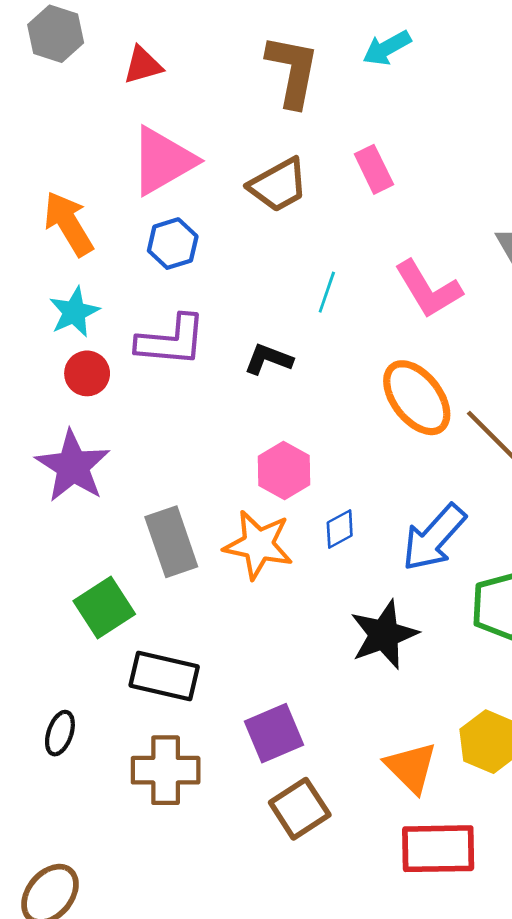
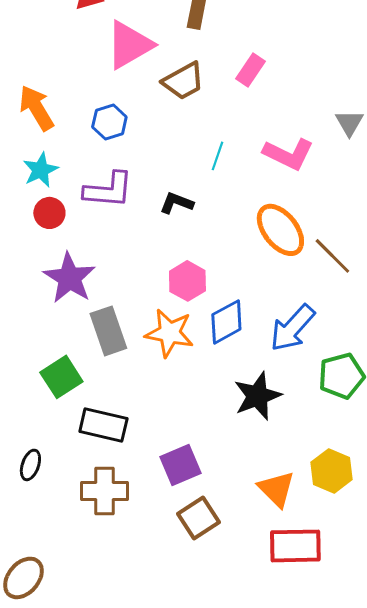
pink triangle: (163, 161) -> (129, 45), moved
pink rectangle: (374, 169) -> (250, 70), turned 60
pink L-shape: (428, 289) -> (288, 154), turned -33
purple star: (73, 466) -> (69, 278), moved
blue diamond: (340, 529) -> (226, 322), size x1.6

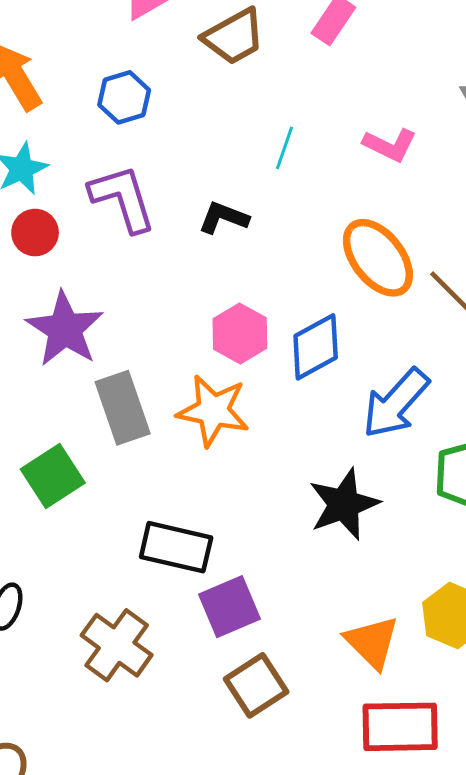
pink L-shape: (288, 154) -> (390, 145), size x0.7
purple L-shape: (108, 190) -> (123, 198), turned -112
blue diamond: (226, 322) -> (316, 347), moved
black rectangle: (103, 425) -> (176, 547), moved
brown cross: (104, 491) -> (117, 645), turned 36

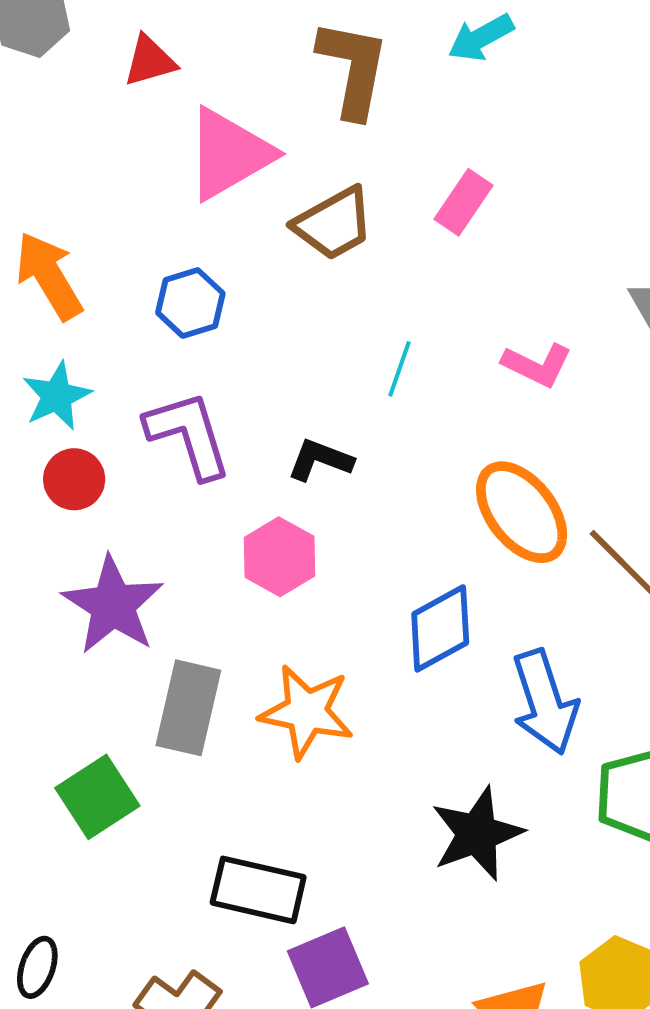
pink hexagon: (240, 333) -> (279, 557), moved
blue arrow: (396, 403) -> (545, 702), turned -60
gray rectangle: (123, 408) -> (188, 708), turned 32

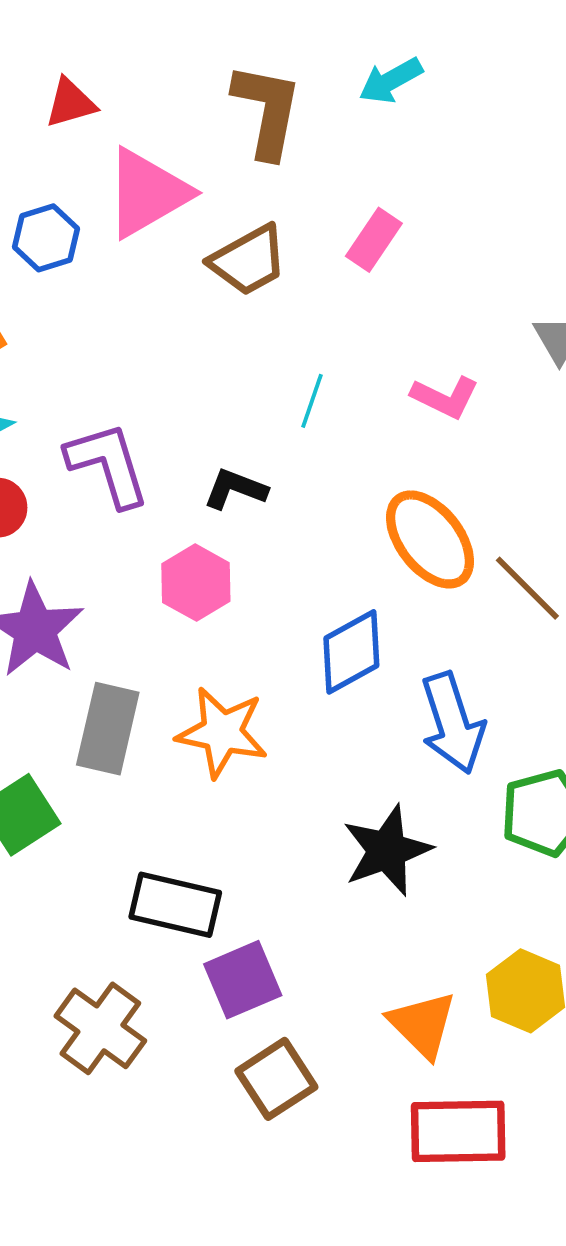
blue hexagon: (190, 303) -> (46, 238), moved

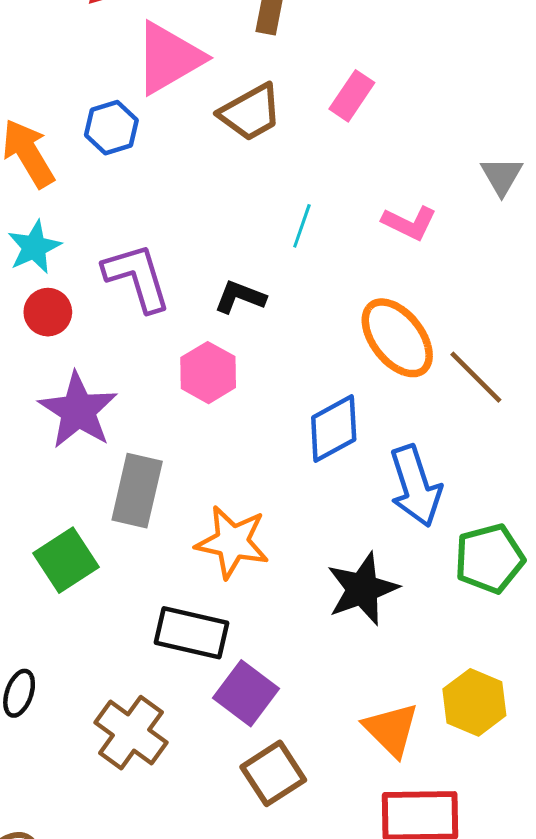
blue hexagon: (46, 238) -> (111, 128), moved
orange star: (222, 732) -> (232, 542), moved
purple square: (243, 980) -> (246, 693), turned -30

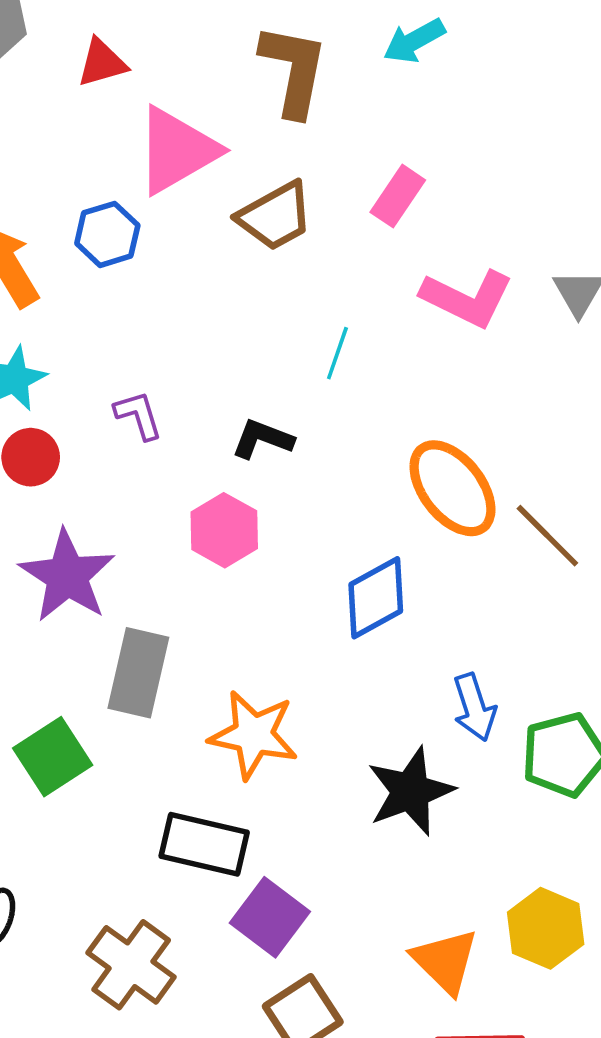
pink L-shape: (409, 223) -> (467, 298), moved, size x1.4
purple L-shape: (137, 277) -> (138, 415), size x0.6
blue arrow: (415, 486) -> (474, 707), moved, size x0.7

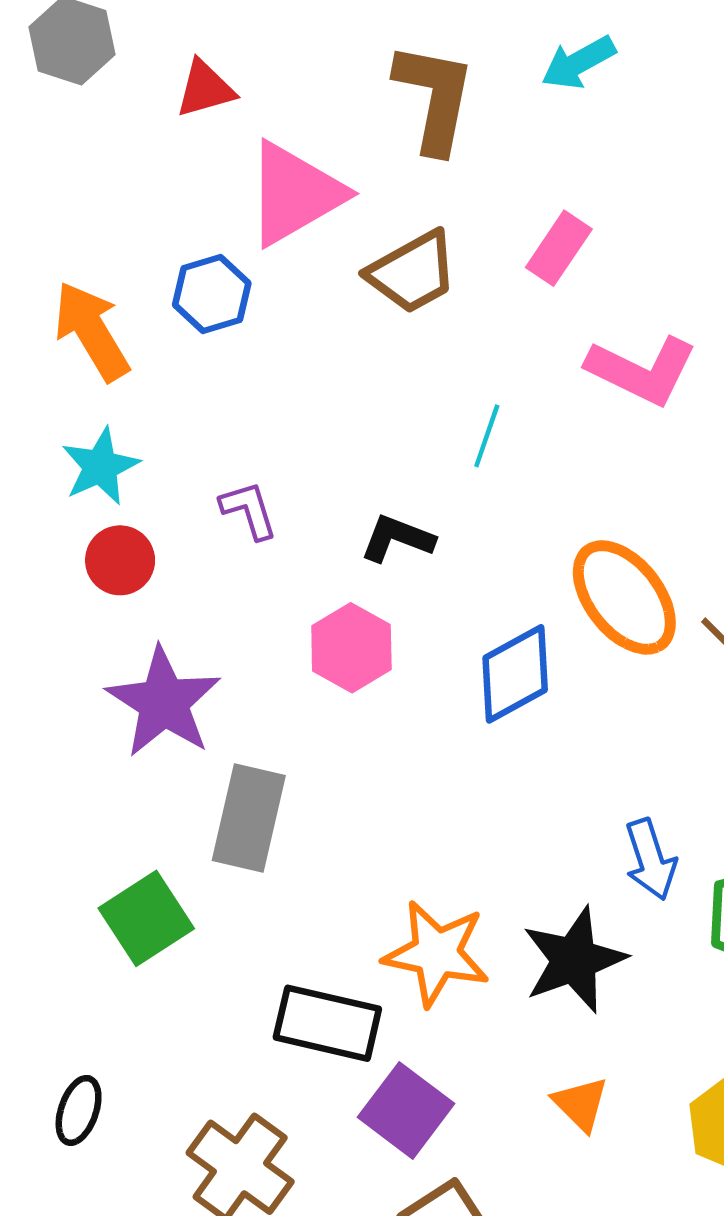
blue diamond: (376, 598) -> (515, 674), moved
orange star: (253, 735) -> (437, 953), moved
orange triangle: (445, 961) -> (581, 1104), moved, size x0.7

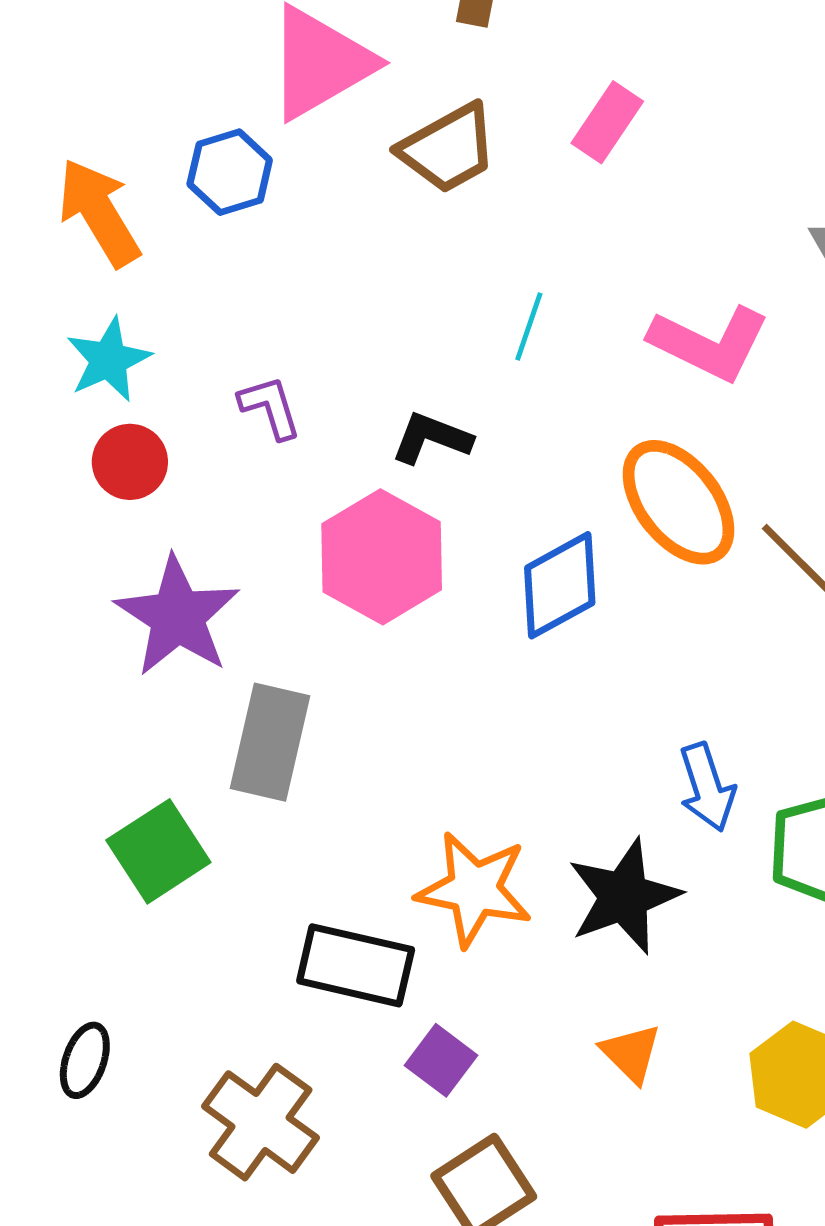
pink L-shape: (642, 370) -> (709, 343), moved
pink hexagon: (351, 648) -> (382, 557), size x1.4
purple square: (406, 1110) -> (441, 1060), size x0.7

